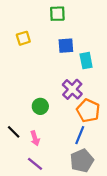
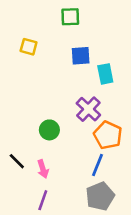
yellow square: (23, 38) -> (29, 47), turned 32
purple line: (35, 164) -> (43, 200), turned 70

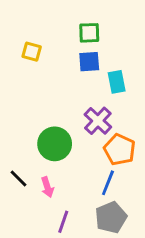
green square: (70, 17) -> (89, 33), moved
green circle: (49, 130) -> (55, 144), size x1.5
purple line: (43, 200) -> (63, 222), moved

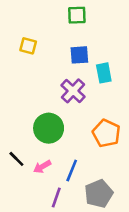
green square: (89, 33) -> (77, 15), moved
purple cross: (98, 121) -> (73, 91), moved
blue line: (108, 183) -> (72, 171), moved
pink arrow: (47, 187) -> (42, 167), turned 78

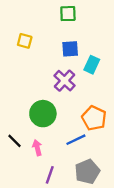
cyan rectangle: (104, 73) -> (92, 65), turned 36
pink arrow: (42, 167) -> (37, 148), turned 105
blue line: (72, 171) -> (76, 140), moved, turned 42

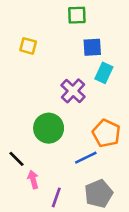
blue square: (70, 49) -> (92, 47), moved
pink arrow: (37, 148) -> (33, 179), moved

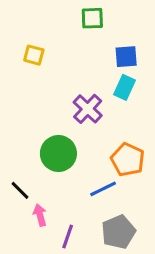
blue square: (92, 47) -> (126, 57), moved

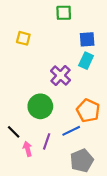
purple line: (68, 237) -> (47, 141), moved

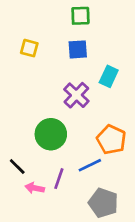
blue square: (87, 39) -> (78, 49), moved
pink arrow: (28, 149) -> (35, 188), turned -64
gray pentagon: (82, 161) -> (103, 203), turned -30

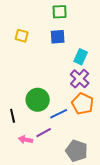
purple cross: (76, 95) -> (80, 79), moved
blue line: (90, 165) -> (59, 114), moved
black line: (17, 166) -> (13, 116), moved, turned 32
purple line: (59, 179) -> (44, 133), turned 42

